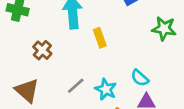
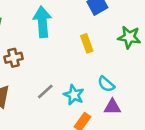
yellow rectangle: (100, 38) -> (87, 43), moved
brown cross: (42, 50) -> (14, 58), turned 36

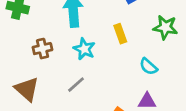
cyan semicircle: (106, 84) -> (148, 66), moved
cyan star: (74, 95) -> (84, 49), moved

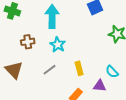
yellow rectangle: (120, 34) -> (79, 68), moved
cyan semicircle: (148, 66) -> (112, 72), moved

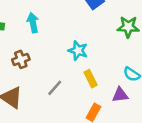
cyan arrow: (52, 16) -> (33, 23), moved, size x0.7
cyan star: (58, 45) -> (78, 50), moved

